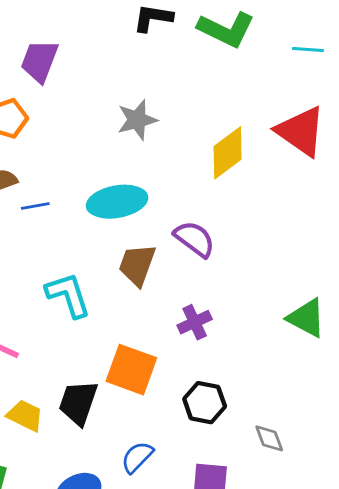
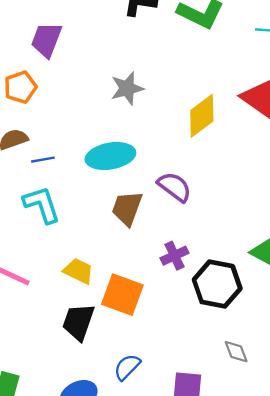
cyan L-shape: (68, 295) -> (42, 205), moved
black hexagon: (205, 403) -> (217, 284), moved, size x1.4
yellow trapezoid: (25, 416) -> (78, 271), moved

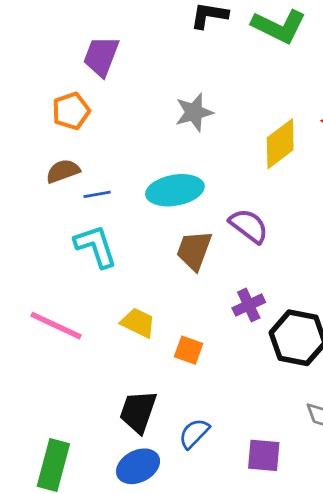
orange square: (122, 295) -> (189, 350), size x0.6
black trapezoid: (78, 322) -> (138, 412), moved

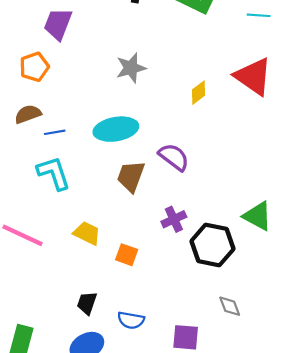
yellow diamond: (280, 144) -> (199, 93), size x0.6
black trapezoid: (138, 412) -> (87, 303), size x0.7
blue semicircle: (194, 433) -> (131, 320), turned -124

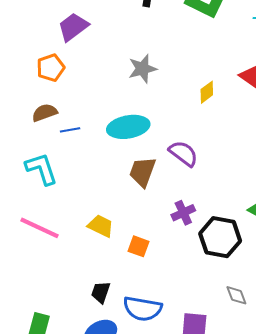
purple trapezoid: (58, 24) -> (73, 27), turned 32
cyan L-shape: (54, 173) -> (41, 169), moved
blue semicircle: (131, 320) -> (143, 309), size x1.5

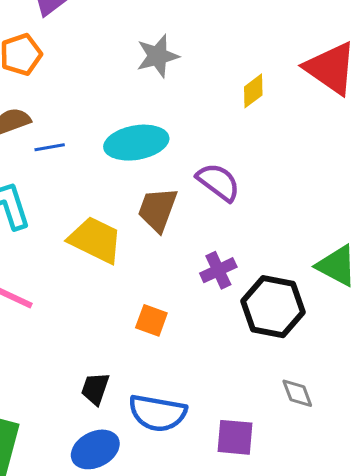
yellow trapezoid: (101, 226) -> (95, 240), moved, size x1.4

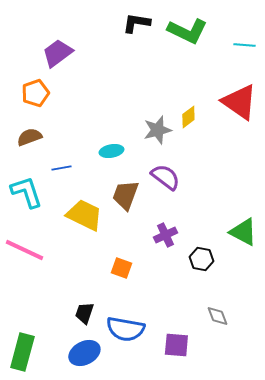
gray star: (158, 56) -> (157, 130), moved
cyan ellipse: (136, 143) -> (111, 151), size x0.6
blue line: (50, 147) -> (61, 168), moved
black hexagon: (273, 307) -> (201, 259), size x0.6

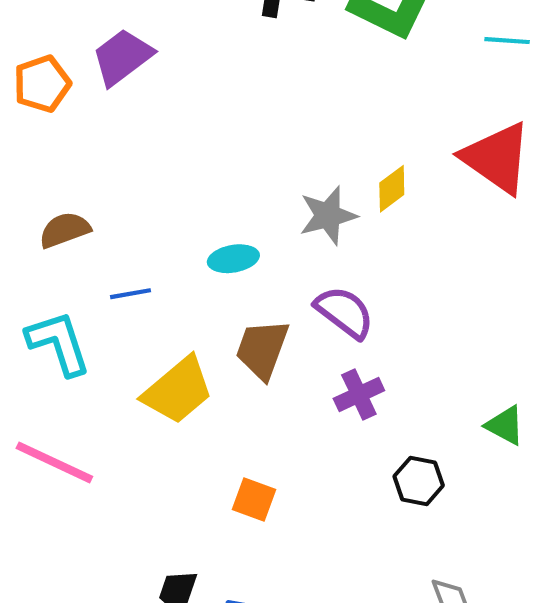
orange pentagon: (35, 93) -> (42, 84), moved
yellow trapezoid: (84, 215) -> (178, 390), turned 114
green triangle: (243, 232) -> (505, 425), size x0.7
purple cross: (165, 235) -> (359, 395), moved

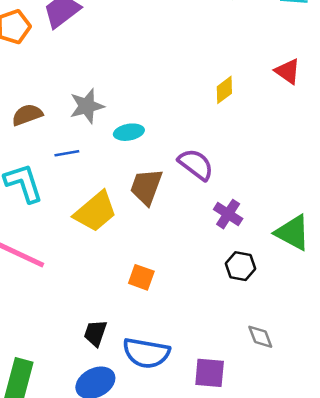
red triangle: (497, 158) -> (288, 71), size x0.6
gray star: (328, 215) -> (87, 106), moved
purple cross: (359, 395) -> (228, 214), moved, turned -32
green triangle: (505, 425) -> (293, 233), size x1.5

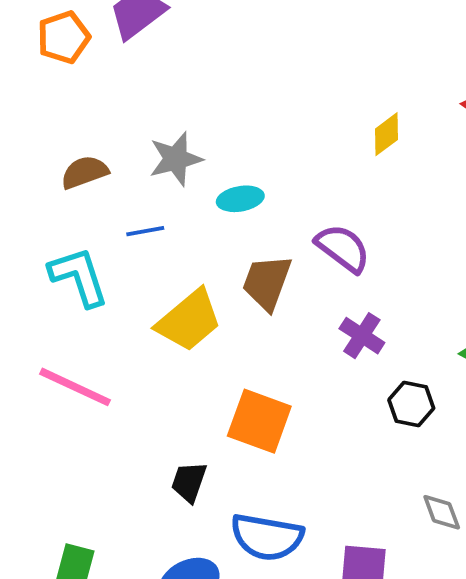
purple cross: (228, 214) -> (362, 336), moved
orange square: (141, 277) -> (259, 421), size x1.6
black trapezoid: (95, 333) -> (189, 482), moved

